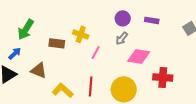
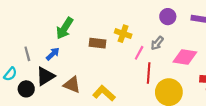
gray arrow: (122, 38) -> (157, 43), moved
brown triangle: (39, 70) -> (72, 85), moved
red line: (91, 86) -> (149, 73), moved

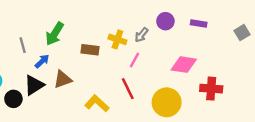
gray arrow: (157, 43) -> (141, 35), moved
gray line: (27, 54) -> (23, 45), moved
red line: (149, 73) -> (128, 89), moved, turned -30
brown triangle: (72, 85) -> (63, 79), moved, turned -42

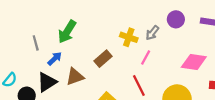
brown rectangle: (90, 50) -> (103, 59), moved, turned -48

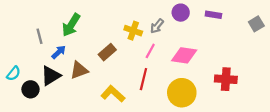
pink diamond: (194, 62) -> (184, 55), moved
red line: (139, 86) -> (143, 79), turned 40

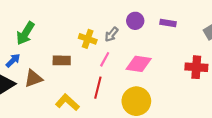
brown rectangle: (107, 52) -> (62, 60), turned 42
red cross: (226, 79) -> (196, 67), moved

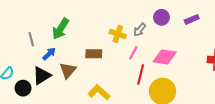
purple rectangle: (168, 23) -> (192, 19), turned -32
brown triangle: (33, 79) -> (68, 70), turned -30
red line: (98, 88) -> (141, 75), moved

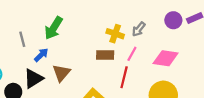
purple circle: (161, 17) -> (173, 20), moved
brown rectangle: (94, 54) -> (105, 55), moved
red line: (141, 75) -> (124, 77), moved

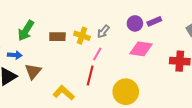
blue arrow: (41, 55) -> (15, 55), turned 48
brown rectangle: (105, 55) -> (57, 37), moved
pink diamond: (166, 58) -> (141, 49), moved

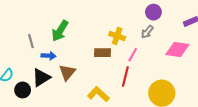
purple circle: (135, 23) -> (153, 12), moved
gray arrow: (103, 32) -> (147, 32), moved
brown rectangle: (57, 37) -> (103, 53), moved

